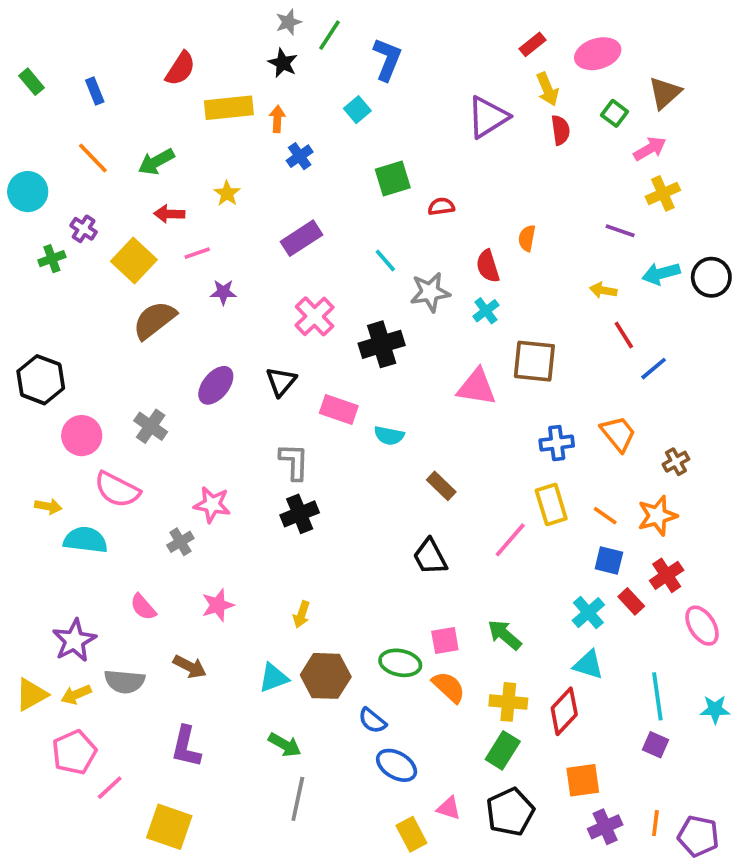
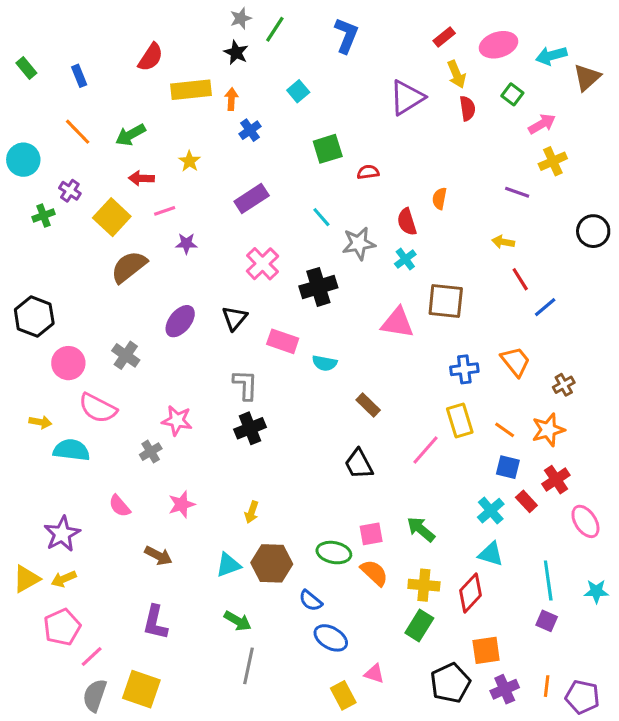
blue L-shape: (387, 59) -> (346, 35), moved
brown triangle: (665, 93) -> (587, 77), moved
cyan arrow: (661, 274) -> (551, 56), moved
gray semicircle: (125, 681) -> (95, 695), moved, turned 104
black pentagon: (510, 812) -> (450, 683), moved

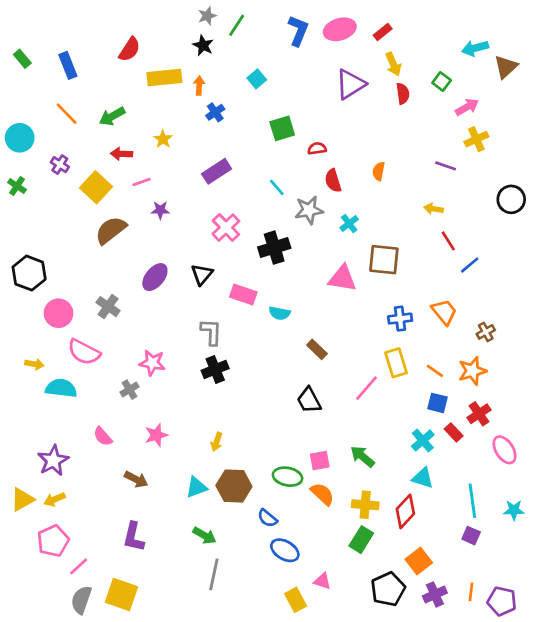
pink ellipse: (498, 45) -> (340, 29), moved
blue rectangle: (79, 76) -> (68, 65), size x1.4
green cross: (43, 216) -> (17, 186), moved, turned -36
red semicircle: (407, 222) -> (333, 181), moved
orange square: (486, 650) -> (419, 561), turned -30

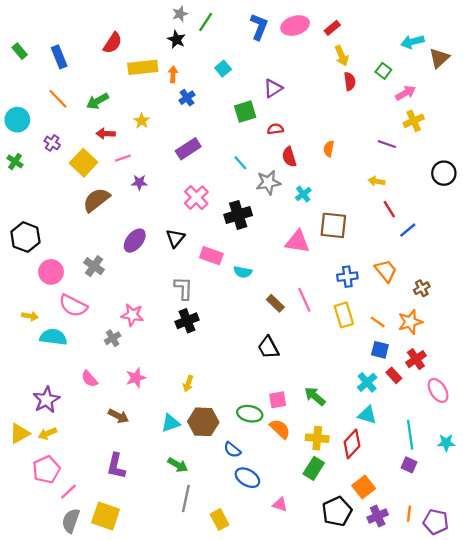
purple triangle: (350, 84) -> (273, 88), moved, size x0.7
pink line: (367, 388) -> (304, 300), moved, turned -65
yellow rectangle: (296, 600) -> (220, 519), moved

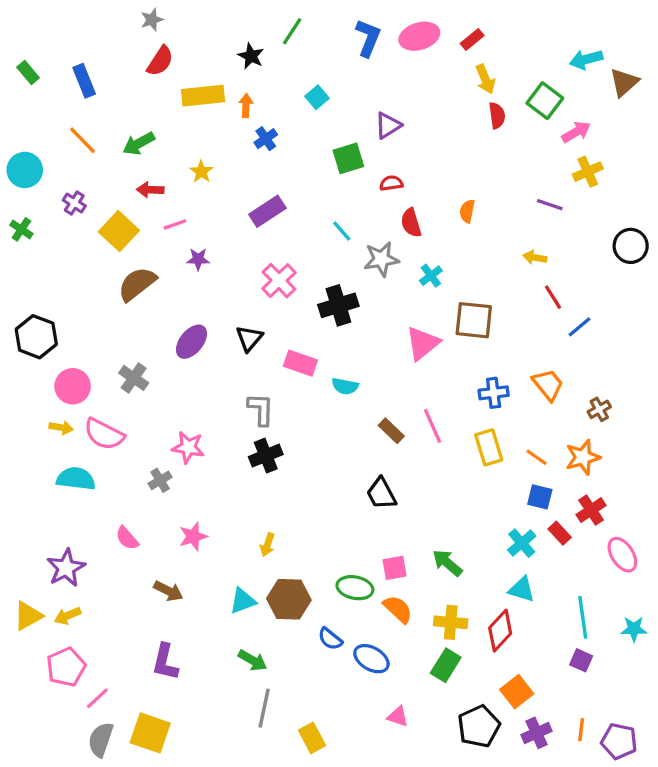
gray star: (180, 14) -> (152, 20), moved
green square: (383, 71) -> (545, 101), size x1.5
pink triangle: (297, 242) -> (423, 343), turned -48
yellow arrow: (30, 316) -> (61, 428), moved
blue ellipse: (247, 478) -> (371, 659), moved

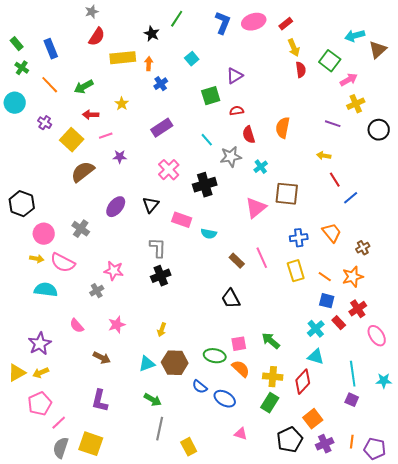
orange semicircle: (467, 211) -> (283, 128), size x1.5
green cross: (21, 229) -> (22, 68), moved
black circle: (631, 246) -> (379, 130), moved

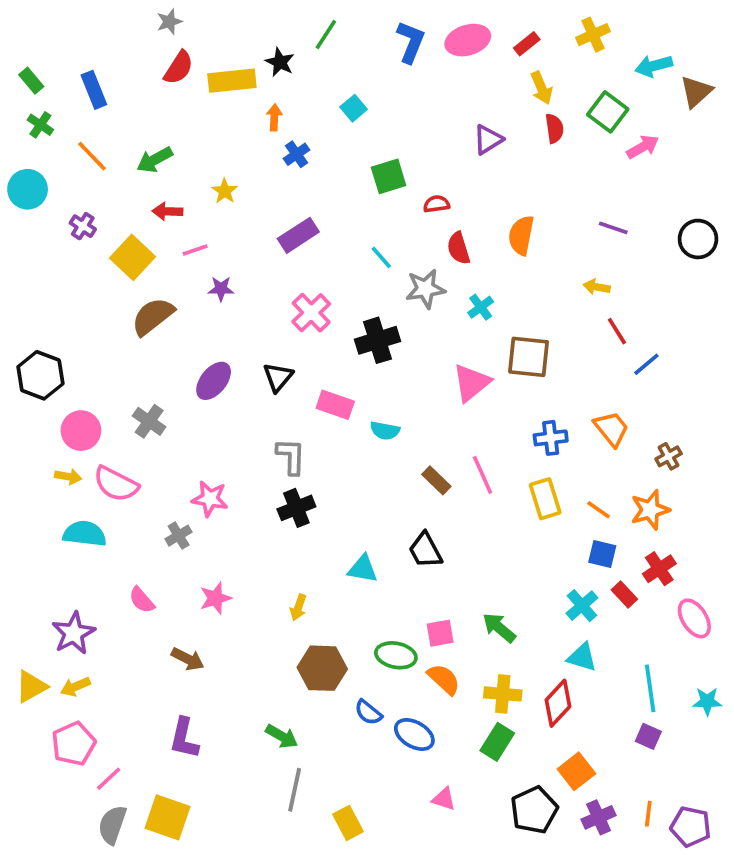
yellow rectangle: (123, 58) -> (232, 81), moved
purple triangle: (235, 76) -> (488, 140), moved
yellow cross: (356, 104) -> (593, 35), moved
cyan triangle: (147, 364) -> (363, 569), moved, turned 30

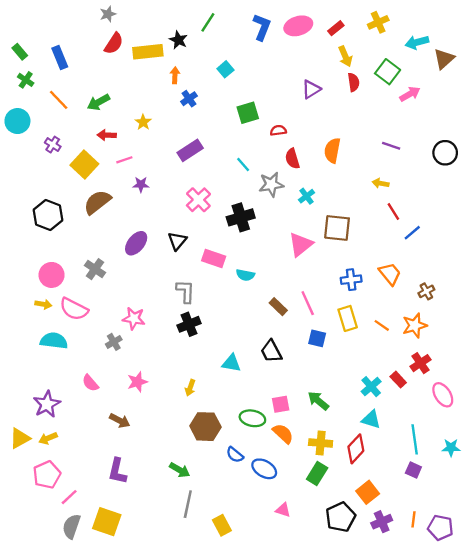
black hexagon: (40, 375) -> (48, 215), moved
blue square: (602, 554) -> (317, 338), moved

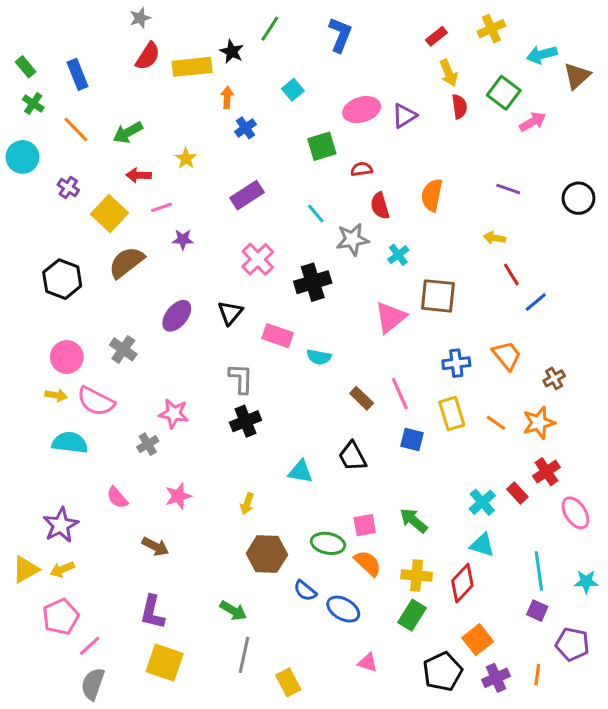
pink ellipse: (298, 26) -> (362, 110), moved
yellow square: (107, 522) -> (165, 663), moved
purple pentagon: (440, 528) -> (572, 644), moved

